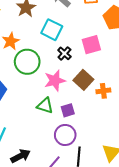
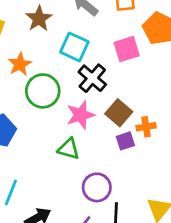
pink square: (91, 45) -> (127, 49), moved
black cross: (64, 53) -> (92, 78), size x1.5
purple square: (68, 110) -> (125, 141), moved

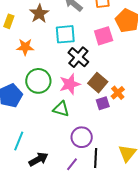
cyan square: (74, 47) -> (65, 34), turned -30
orange star: (20, 64) -> (25, 47), turned 30
green circle: (43, 91) -> (38, 81), moved
orange cross: (146, 127) -> (118, 93), turned -32

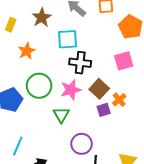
pink square: (104, 36) -> (124, 61), moved
orange star: (25, 47) -> (27, 51), turned -30
black cross: (78, 57) -> (80, 63), turned -35
green triangle: (61, 109) -> (61, 115), turned 42

